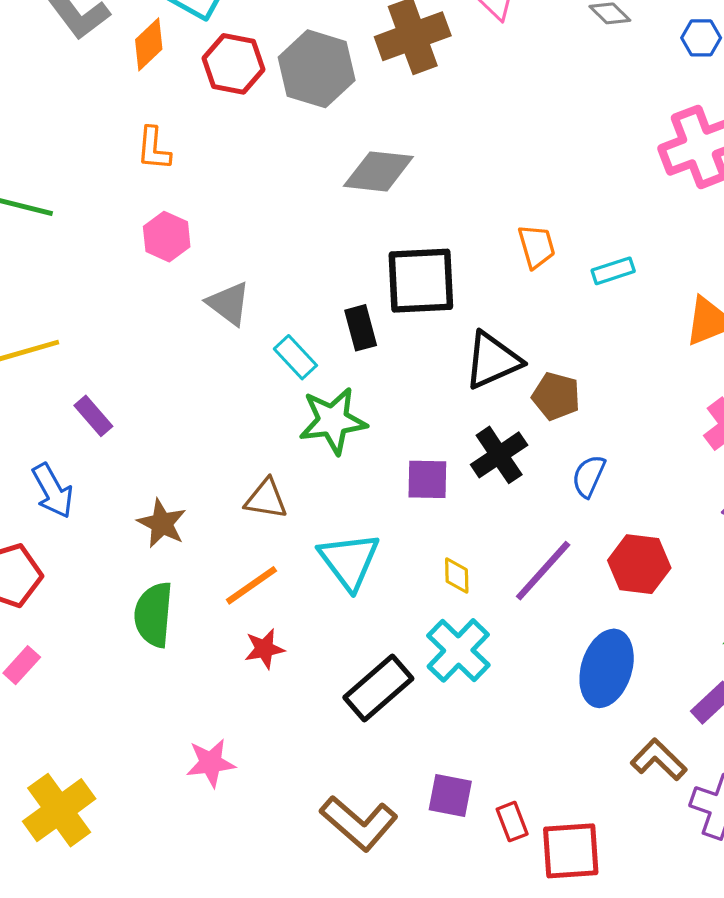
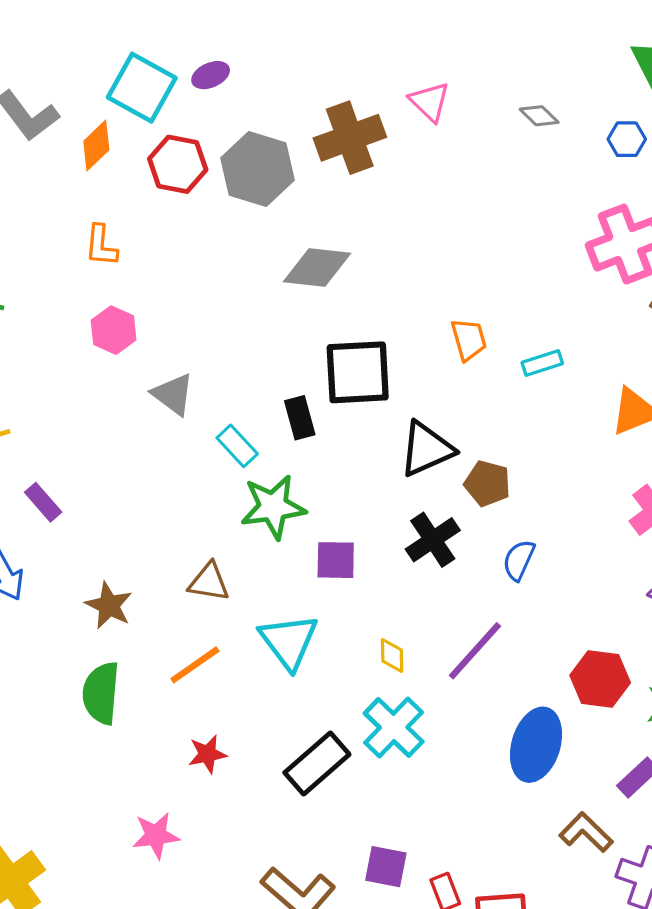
purple square: (427, 479) -> (336, 560), moved
red hexagon: (639, 564) -> (600, 679), moved
red star: (264, 649) -> (207, 754), moved

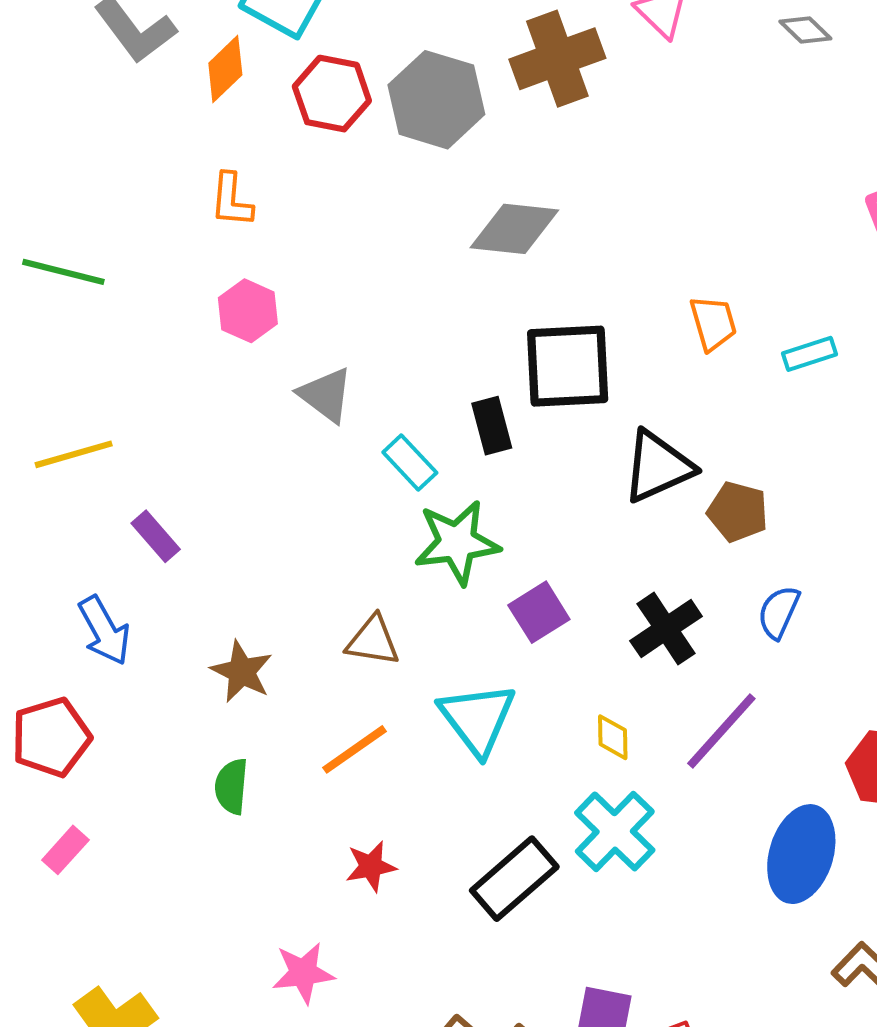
black cross: (433, 540) -> (666, 629), moved
purple square: (336, 560) -> (539, 612), turned -33
green semicircle: (101, 693) -> (231, 786), size x0.7

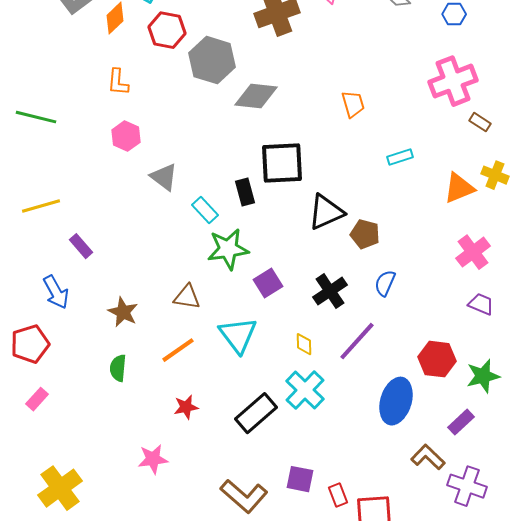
gray hexagon: (436, 100) -> (212, 60), moved
orange trapezoid: (713, 323) -> (353, 104), moved

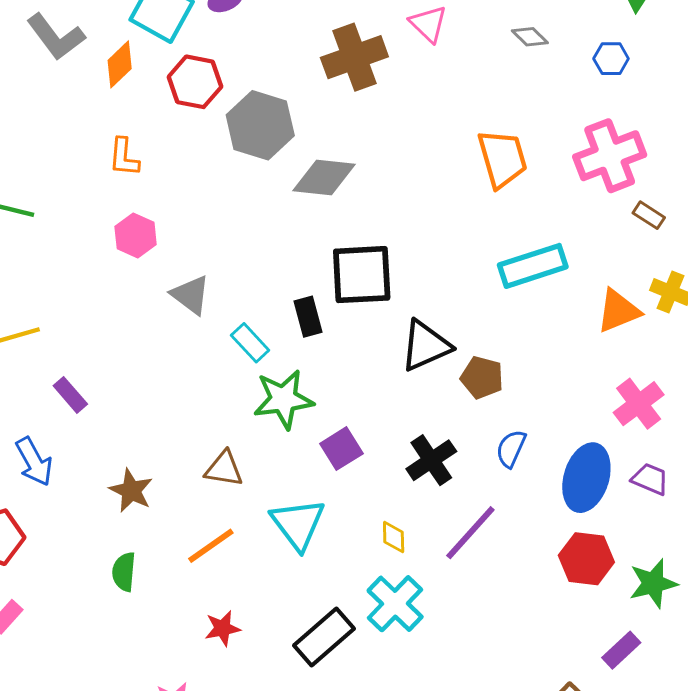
orange trapezoid: (353, 104) -> (502, 159), moved, size x1.5
cyan rectangle: (400, 157) -> (533, 266), size x1.8
blue ellipse: (396, 401) -> (586, 478), moved

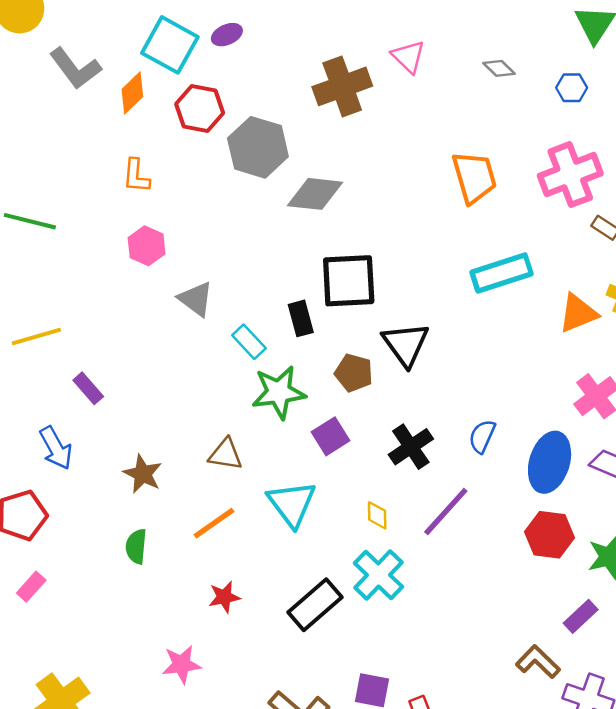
black triangle: (425, 346) -> (406, 344), turned -42
brown pentagon: (482, 378) -> (354, 373), moved

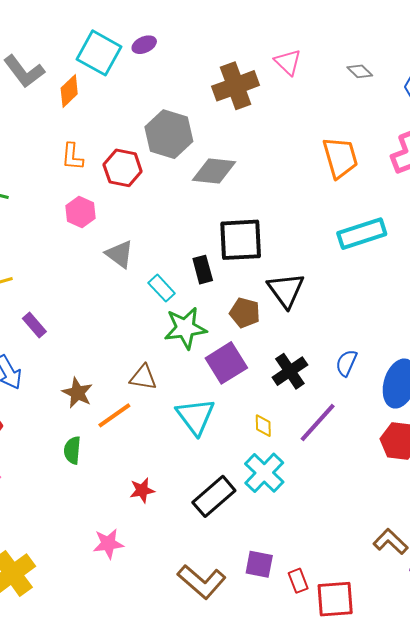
red hexagon: (200, 108) -> (123, 168), moved
purple square: (331, 436) -> (226, 363), size x1.4
orange line: (214, 523) -> (114, 415), moved

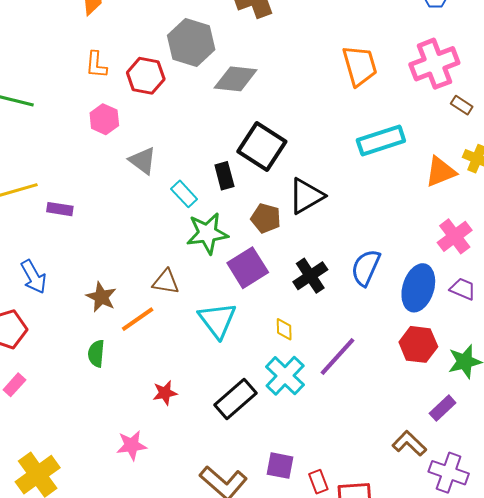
black square: (241, 240) -> (262, 147), turned 36
black triangle: (286, 290) -> (306, 196), turned 36
purple rectangle: (34, 325) -> (60, 209), moved, turned -40
blue semicircle: (346, 363) -> (366, 268), size x1.4
purple line: (318, 423) -> (338, 357), moved

